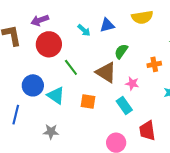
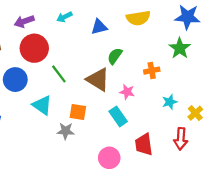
cyan arrow: (84, 30) -> (64, 17), moved, turned 112
blue circle: (33, 85) -> (15, 80), moved
gray star: (51, 132) -> (66, 131), moved

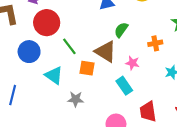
orange square: (78, 112) -> (87, 68), moved

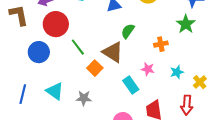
pink star: (132, 63) -> (148, 69), moved
orange square: (87, 68) -> (95, 68), turned 35
cyan triangle: (54, 75) -> (55, 91), moved

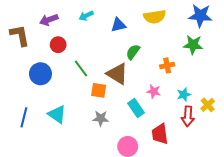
red circle: (56, 24) -> (58, 45), size x0.6
green star: (186, 24) -> (193, 45), turned -30
orange square: (95, 68) -> (99, 90), turned -35
gray star: (84, 98) -> (101, 118), moved
red arrow: (187, 105) -> (188, 116), moved

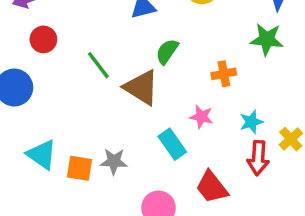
green line: (81, 69) -> (98, 65), moved
orange square: (99, 90) -> (79, 168), moved
red trapezoid: (160, 134) -> (212, 187), turned -30

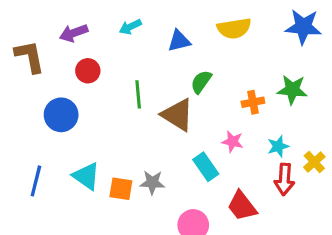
green star: (267, 39) -> (292, 90), moved
green line: (98, 65) -> (138, 94), turned 32

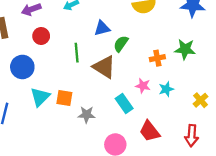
blue triangle: (179, 41) -> (102, 28), moved
cyan star: (278, 146) -> (166, 89), moved
cyan triangle: (86, 176) -> (40, 97), moved, turned 40
red arrow: (284, 179) -> (192, 136), moved
orange square: (121, 189) -> (64, 98), moved

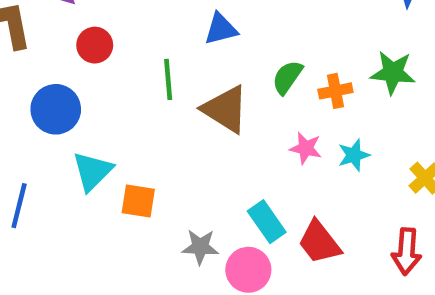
green semicircle: (121, 44) -> (287, 77), moved
orange square: (64, 98) -> (138, 201), moved
cyan rectangle: (124, 104) -> (267, 222), moved
gray star: (87, 115) -> (200, 247), moved

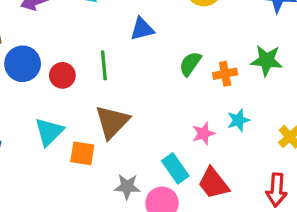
red circle: (95, 45) -> (62, 75), moved
blue circle: (56, 109) -> (23, 64), moved
brown triangle: (225, 109) -> (112, 122), moved, turned 42
pink star: (306, 148) -> (203, 133), moved, turned -30

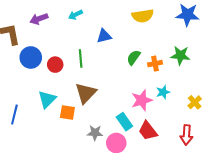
pink star: (203, 133) -> (142, 100), size x1.5

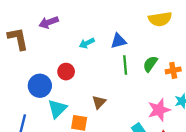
cyan arrow: (76, 15) -> (87, 43), moved
blue circle: (31, 57) -> (40, 86), moved
green line: (81, 59) -> (125, 65), moved
brown triangle: (86, 93) -> (99, 102), size x0.6

